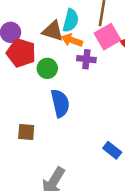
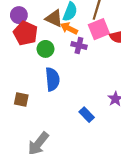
blue rectangle: (112, 150) -> (87, 115), moved

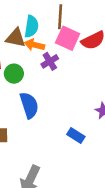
pink square: (99, 29) -> (68, 38), turned -30
purple cross: (79, 46) -> (50, 61), turned -32

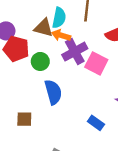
pink square: (68, 38) -> (96, 63), moved
purple cross: (50, 61) -> (75, 52), size x1.5

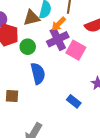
brown triangle: (44, 28) -> (32, 18), turned -30
orange arrow: (61, 35) -> (59, 24), moved, turned -63

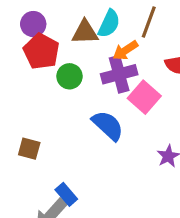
blue semicircle: (38, 73) -> (108, 126), moved, turned -45
blue rectangle: (74, 101) -> (66, 194), moved

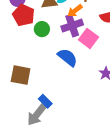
brown square: (29, 149) -> (21, 75), size x1.5

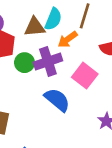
purple cross: (72, 26) -> (48, 62), moved

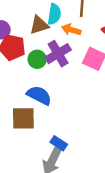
orange arrow: (68, 39) -> (71, 30), turned 66
blue semicircle: (57, 100) -> (39, 95), moved

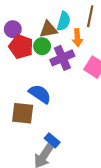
orange arrow: (71, 30) -> (77, 38), turned -119
green circle: (37, 59) -> (42, 46), moved

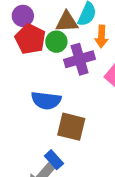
blue semicircle: (40, 94) -> (46, 100), turned 145
brown square: (23, 113) -> (71, 127), moved

